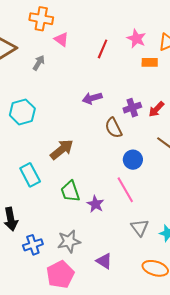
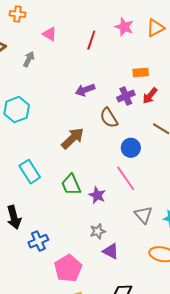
orange cross: (41, 19) -> (17, 14), moved, size x0.7
orange rectangle: (150, 62) -> (141, 72), moved
brown arrow: (62, 149) -> (73, 138), moved
gray star: (69, 241) -> (98, 231), moved, size x0.7

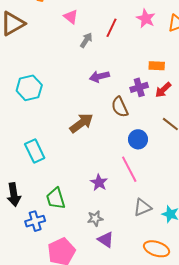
gray arrow: (29, 59) -> (86, 40), moved
green trapezoid: (71, 185) -> (56, 198), moved
gray triangle: (143, 215) -> (142, 207), turned 42

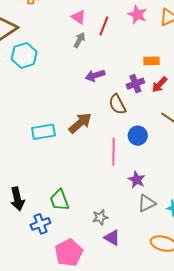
pink triangle: (71, 17) -> (78, 17), moved
cyan hexagon: (29, 88) -> (24, 55), moved
cyan rectangle: (35, 151) -> (43, 132), moved, turned -70
pink line: (129, 169) -> (113, 152), moved, turned 32
purple star: (99, 182) -> (137, 180), moved

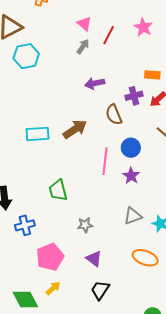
purple star: (137, 180) -> (131, 176), moved
green trapezoid: (59, 200) -> (58, 190), moved
purple triangle: (112, 238) -> (94, 259), moved

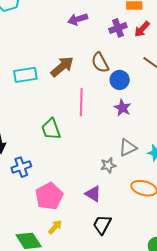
brown semicircle: (114, 115) -> (100, 63), moved
pink line: (105, 161) -> (81, 102), moved
gray star: (85, 225) -> (108, 165), moved

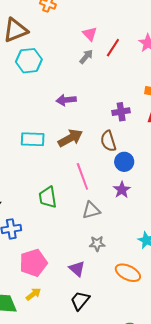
purple arrow: (78, 19) -> (66, 100), moved
purple cross: (118, 28) -> (121, 112), moved
pink line: (81, 102) -> (82, 176), turned -32
gray triangle: (128, 148) -> (91, 210), moved

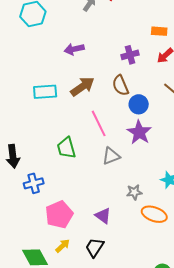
purple star: (122, 190) -> (139, 132), size x1.4
gray star: (97, 244) -> (134, 192), moved
black trapezoid: (80, 301) -> (95, 247), moved

